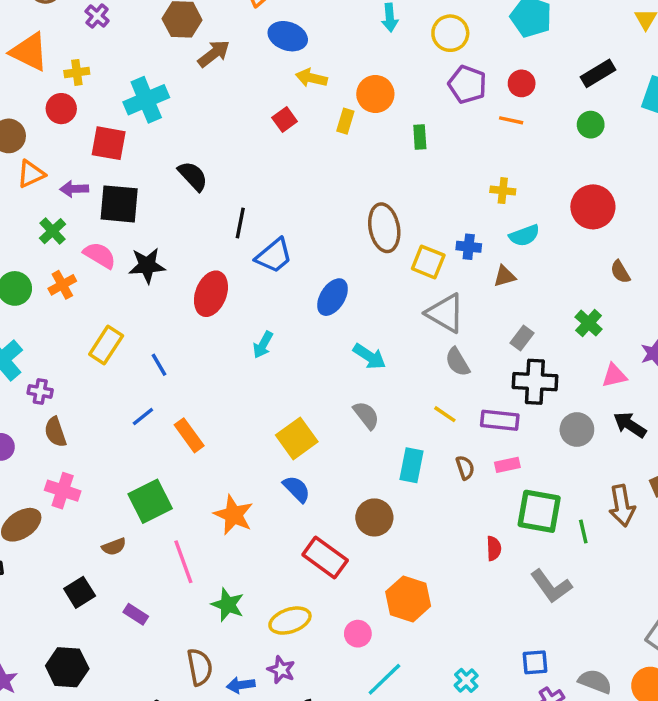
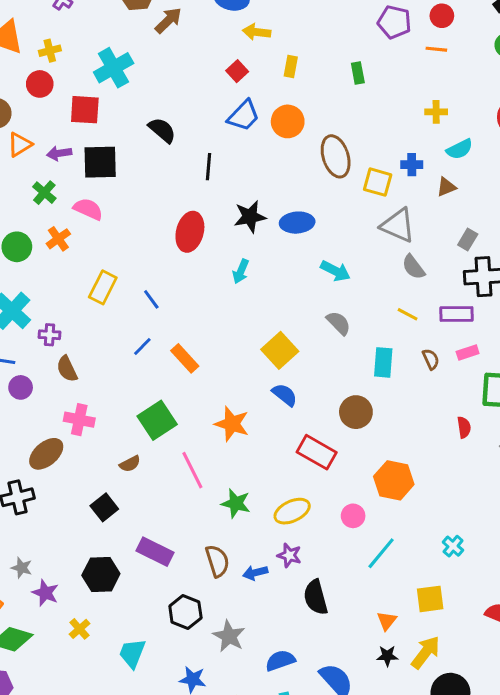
orange circle: (375, 94) -> (288, 121), moved
blue trapezoid: (274, 256) -> (244, 116), moved
black star: (147, 265) -> (250, 217), moved
blue ellipse: (333, 297) -> (297, 223), turned 60
purple rectangle: (136, 614) -> (155, 552), moved, size x1.6

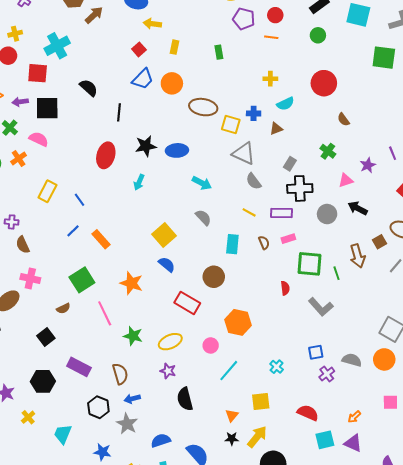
brown ellipse: (336, 156) -> (203, 107), turned -64
blue arrow: (255, 573) -> (132, 399), moved

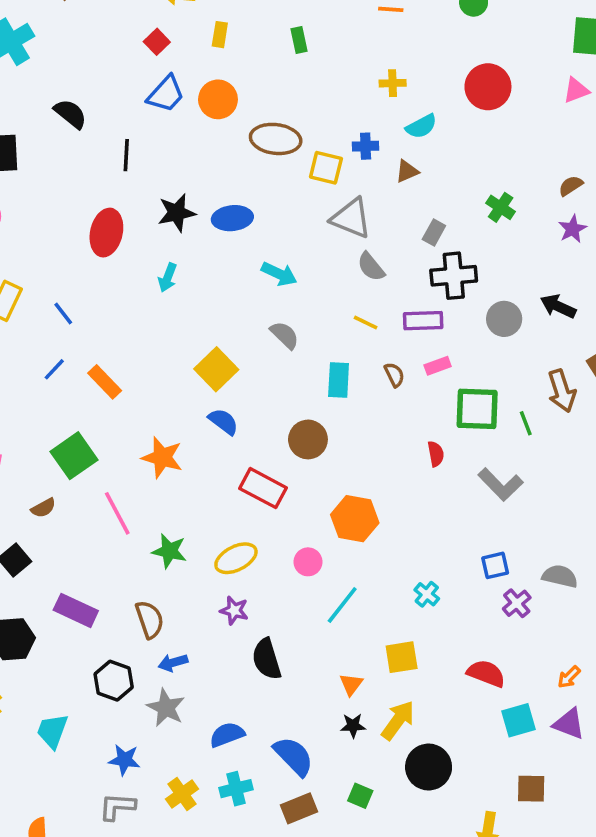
brown semicircle: (343, 120) -> (571, 186), moved, turned 96
pink triangle: (346, 180) -> (576, 90), moved

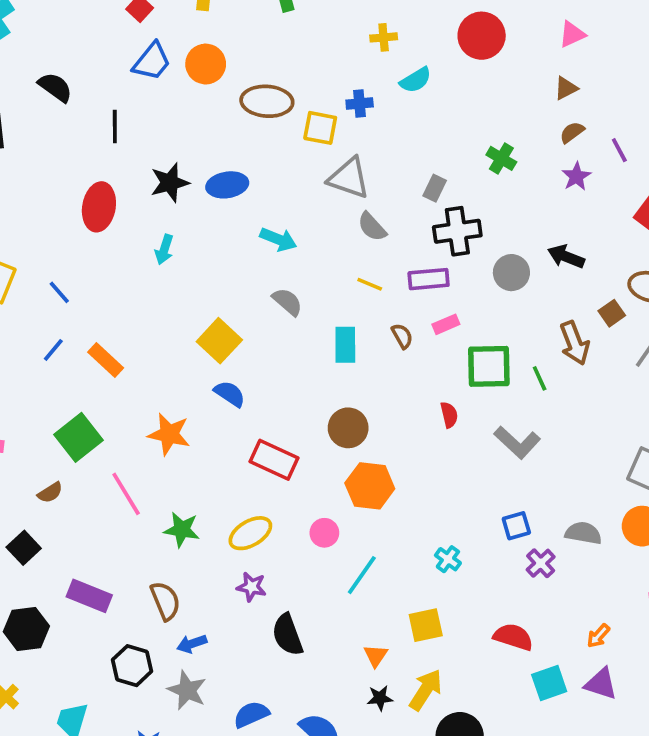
brown triangle: (407, 171) -> (566, 88), moved
brown circle: (308, 439) -> (348, 428), moved

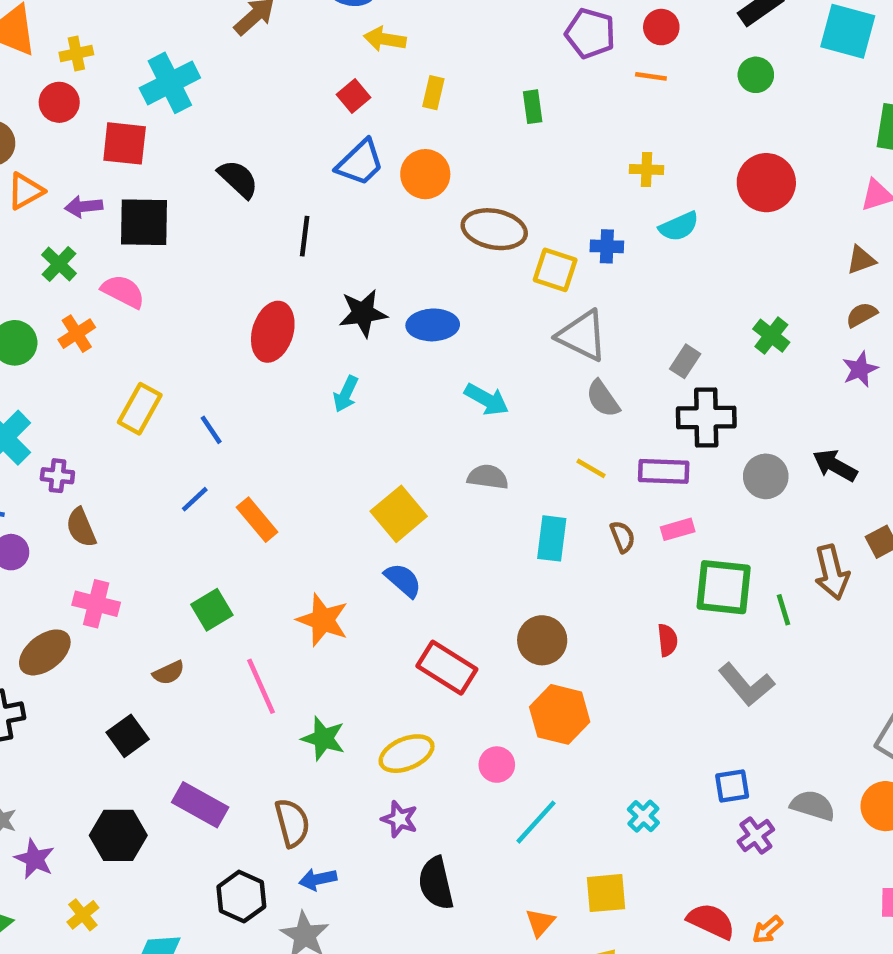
gray semicircle: (287, 302) -> (488, 477), turned -40
green square: (79, 437) -> (212, 610), size x0.7
orange arrow: (598, 636) -> (767, 930), moved

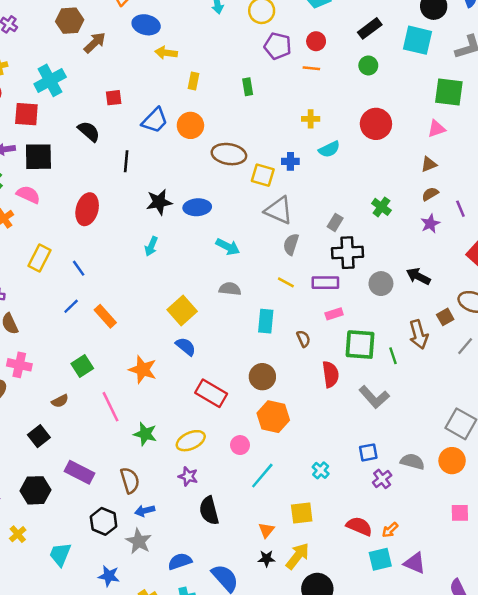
red square: (353, 96) -> (114, 98), moved, turned 35
red ellipse: (273, 332) -> (87, 209), moved
gray semicircle: (603, 399) -> (291, 244), turned 55
brown semicircle: (622, 537) -> (303, 339), moved
red semicircle: (667, 640) -> (330, 374), size x1.5

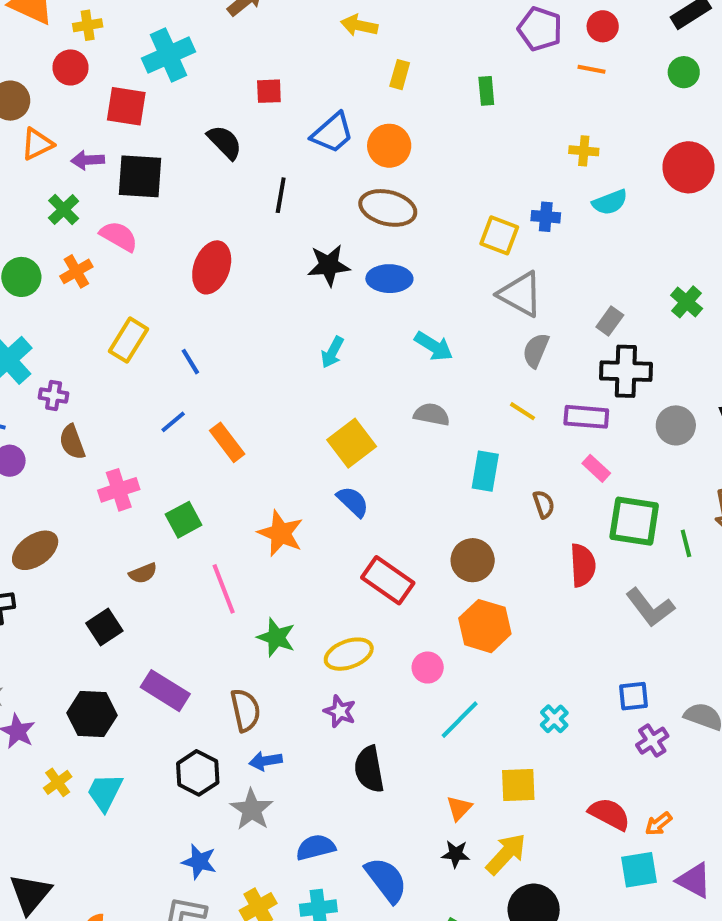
brown ellipse: (229, 154) -> (388, 208), moved
cyan arrow: (151, 246) -> (332, 352), moved
pink rectangle: (334, 314) -> (596, 468), turned 56
pink cross: (19, 365) -> (119, 490), moved, turned -35
cyan trapezoid: (60, 554) -> (105, 792), moved

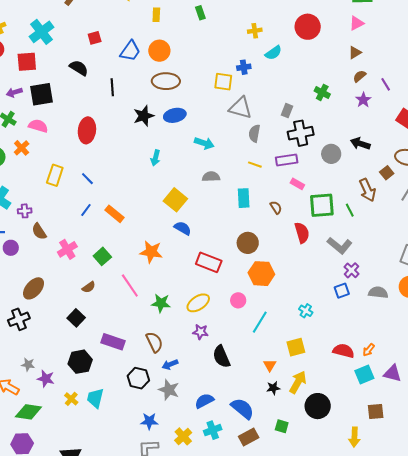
purple cross: (652, 741) -> (351, 270), moved

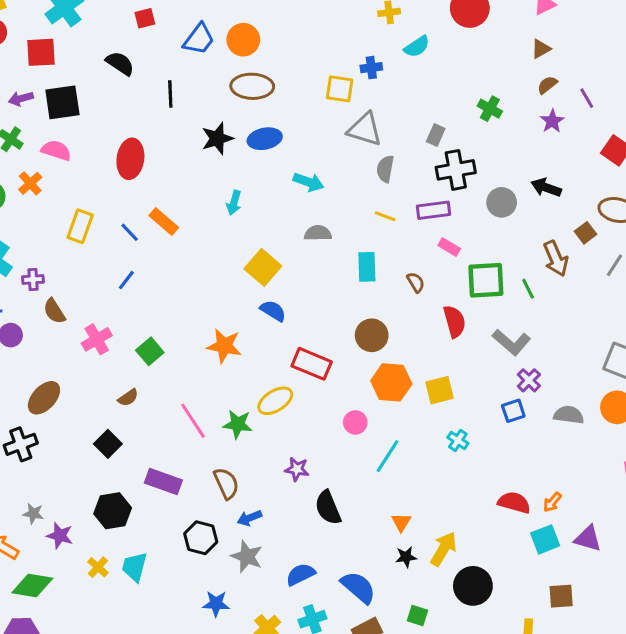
orange rectangle: (115, 214) -> (164, 221), moved
pink line: (130, 286) -> (193, 421), moved
yellow ellipse: (198, 303) -> (275, 401), moved
yellow square: (296, 347) -> (439, 390), moved

